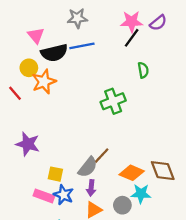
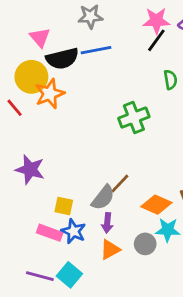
yellow circle: (29, 68) -> (31, 77), size x1.5

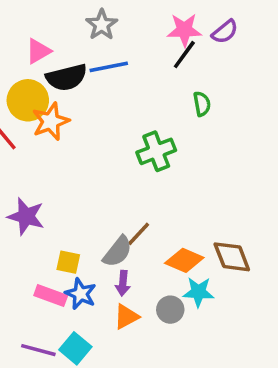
gray star: (90, 16) -> (102, 25), turned -30
pink triangle: (40, 38) -> (38, 51), turned 40

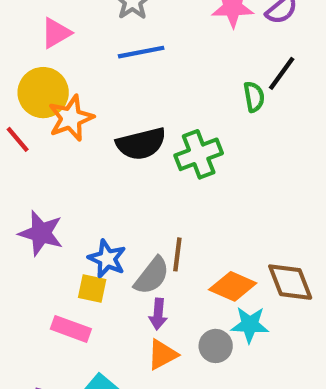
black line: (184, 55) -> (282, 73), moved
black semicircle: (67, 77) -> (141, 144), moved
brown line: (139, 234) -> (177, 254), turned -36
blue star: (81, 294) -> (107, 259), moved

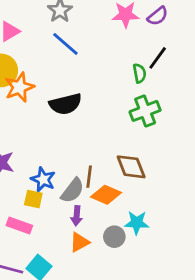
blue line: (141, 52) -> (65, 44), turned 52
green cross: (199, 154) -> (145, 111), moved
brown diamond: (290, 282) -> (131, 167), moved
orange diamond: (233, 286) -> (106, 195), moved

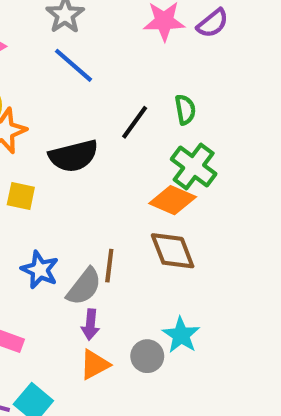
black line: (158, 58) -> (135, 122), moved
green cross: (145, 111) -> (194, 166), turned -32
orange diamond: (106, 195) -> (173, 200), moved
yellow square: (33, 199) -> (21, 196), moved
cyan star: (137, 223) -> (181, 335), turned 30

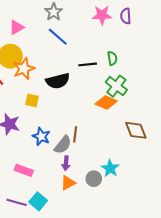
purple semicircle: (213, 23) -> (126, 16), turned 126
black line: (135, 122) -> (88, 64), turned 48
brown diamond: (173, 251) -> (136, 130), moved

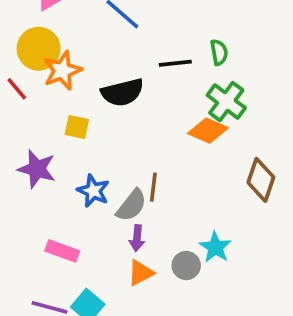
brown diamond: (136, 130) -> (261, 180), turned 40

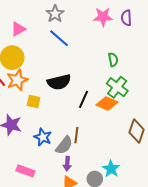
black line: (175, 63) -> (84, 99), moved, turned -60
orange star: (62, 71) -> (17, 80), moved

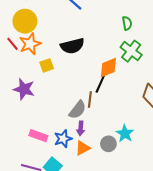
black line: (84, 99) -> (100, 84), moved
yellow square: (34, 101) -> (47, 65), turned -32
orange diamond: (107, 103) -> (108, 68), moved, turned -45
blue star: (43, 137) -> (63, 139), moved, turned 30

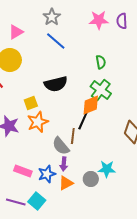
green semicircle: (127, 23) -> (101, 62), moved
orange star: (30, 44) -> (38, 122), moved
green cross: (131, 51) -> (101, 90), moved
gray semicircle: (78, 110) -> (61, 146), turned 102
cyan star: (125, 134) -> (107, 169), turned -30

